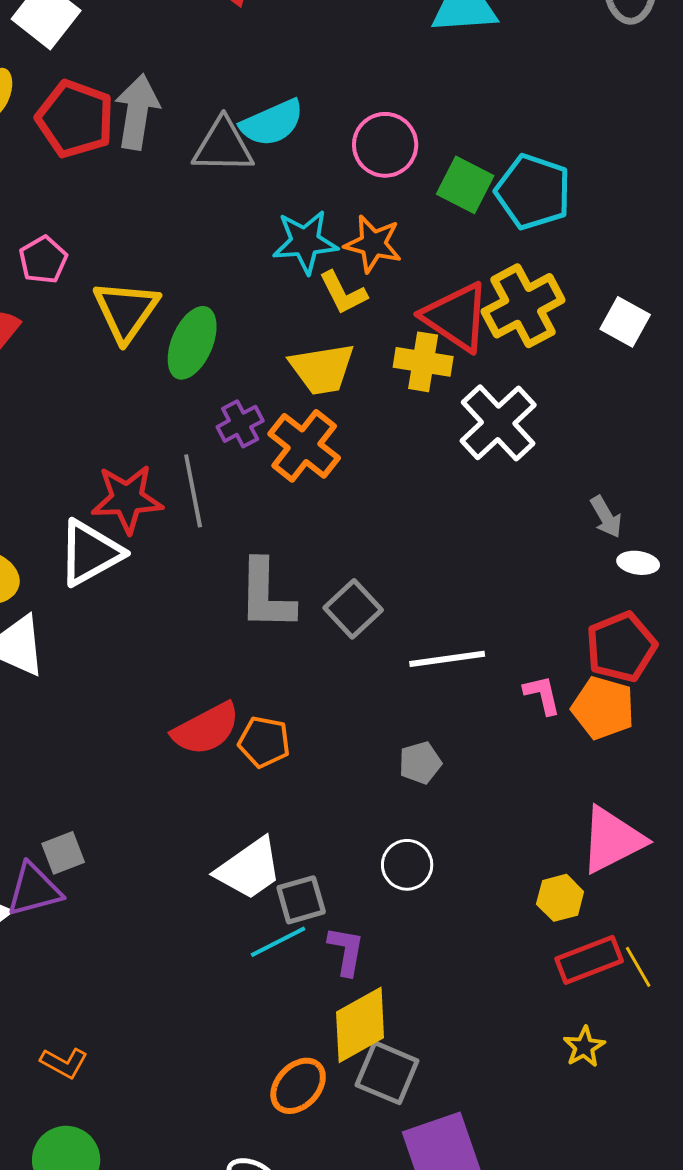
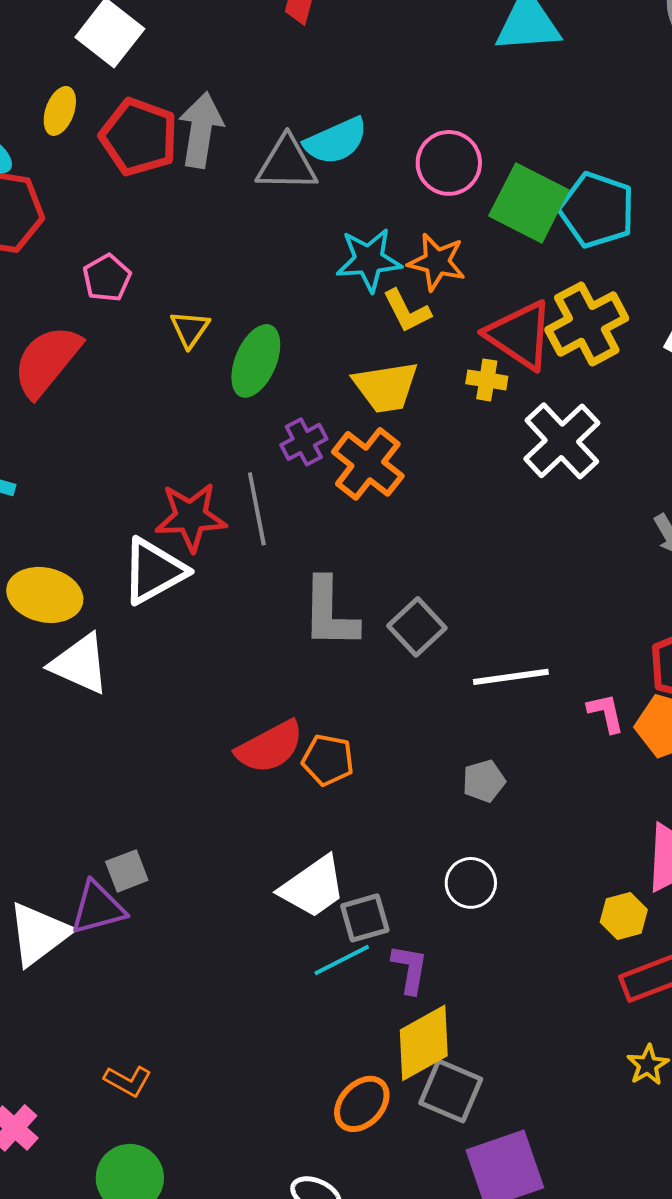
green square: (465, 185) -> (529, 203), size x1.4
yellow triangle: (126, 311) -> (190, 329), size x0.6
yellow cross: (423, 362) -> (487, 380), size x0.7

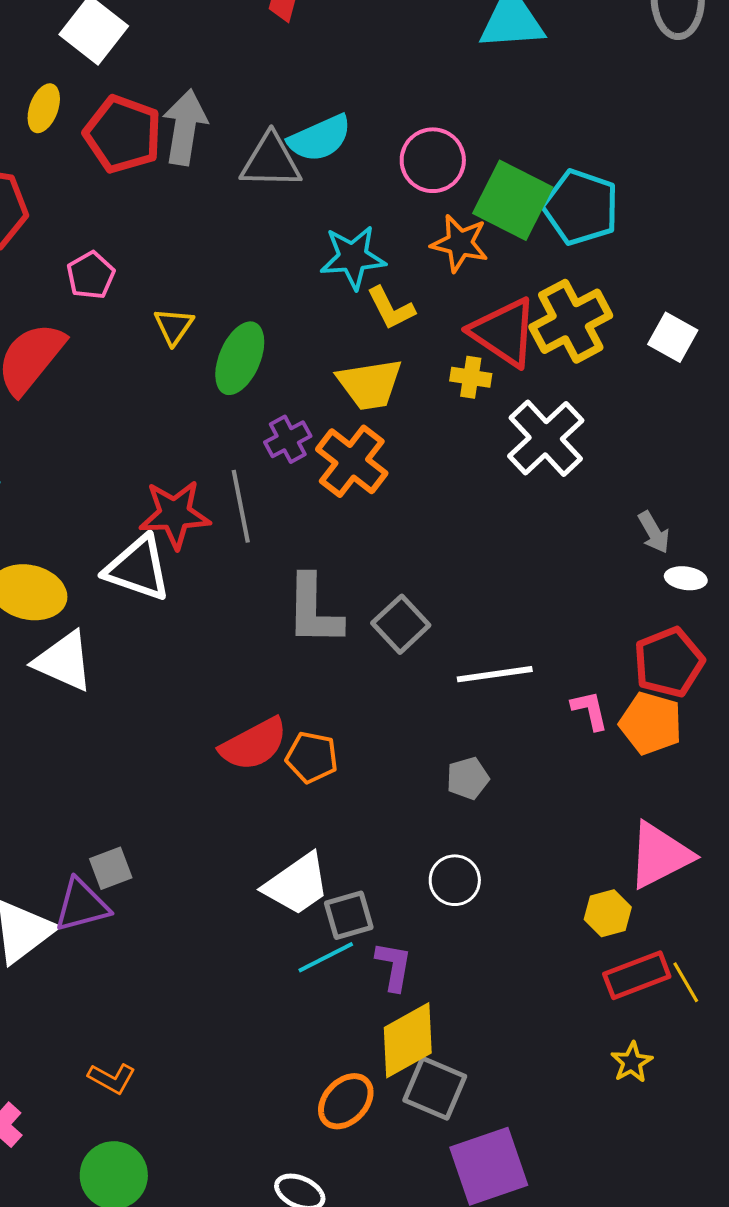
orange star: (437, 262) -> (460, 243), moved
white triangle: (154, 571) -> (138, 568), turned 48

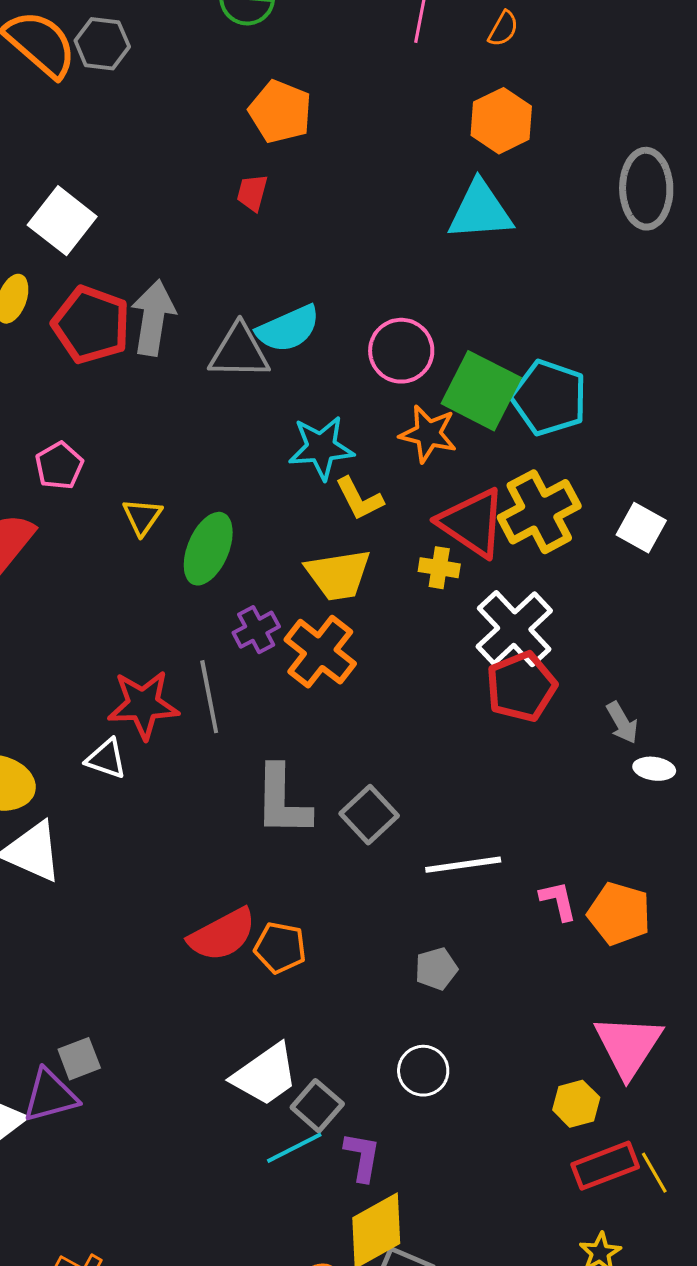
white triangle: (138, 568) -> (106, 759), size x0.6
red pentagon: (669, 662) -> (521, 687), moved
pink triangle: (660, 855) -> (628, 1046), turned -30
gray square: (349, 915) -> (317, 1106), turned -33

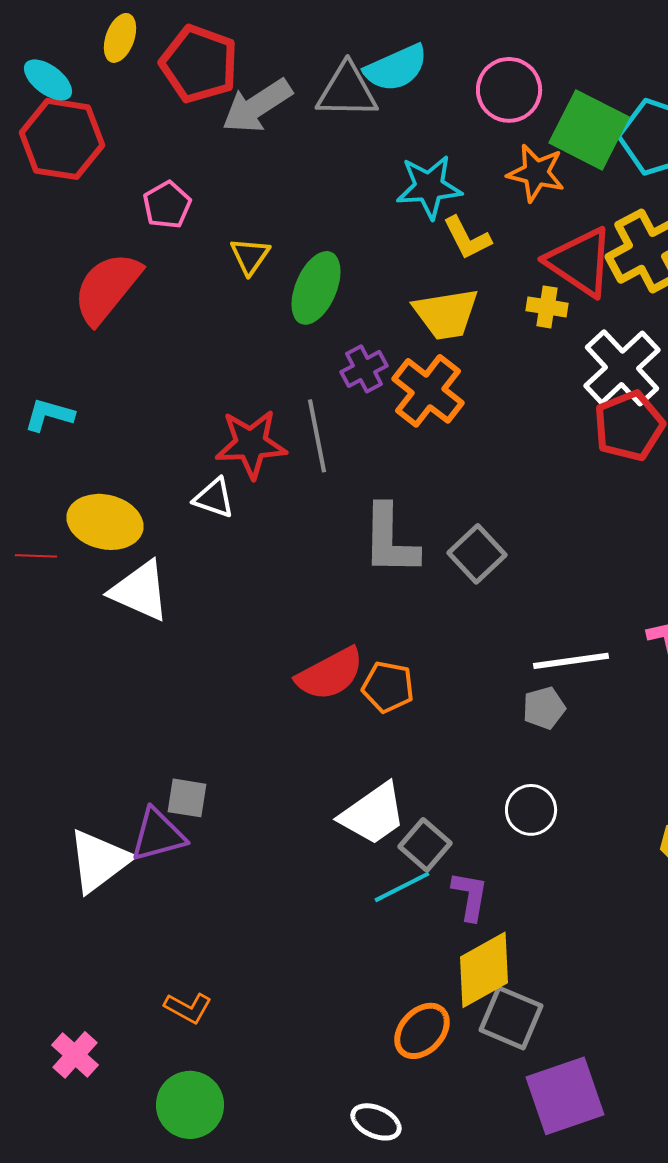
gray arrow: (153, 318) -> (257, 106), moved, turned -132
white line: (463, 865) -> (571, 661), moved
gray square: (79, 1059) -> (187, 798), turned 30

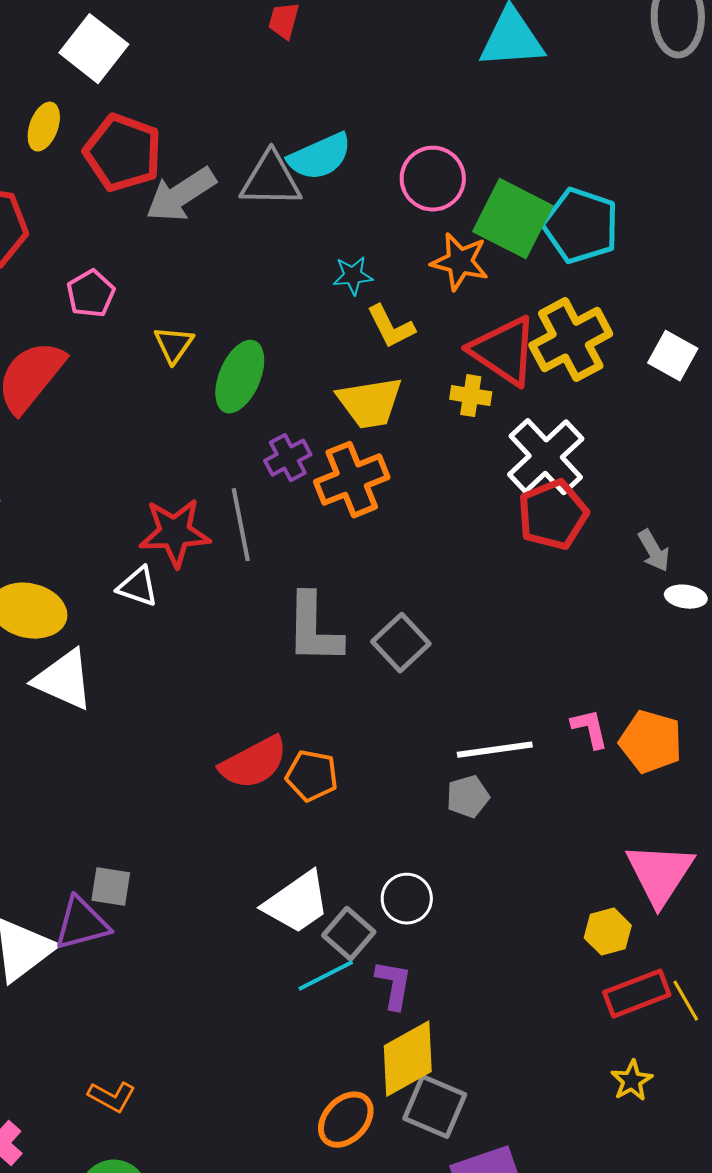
cyan star: (429, 187) -> (353, 276), size x0.6
orange cross: (428, 391) -> (352, 480), turned 30
white circle: (531, 810) -> (407, 899), moved

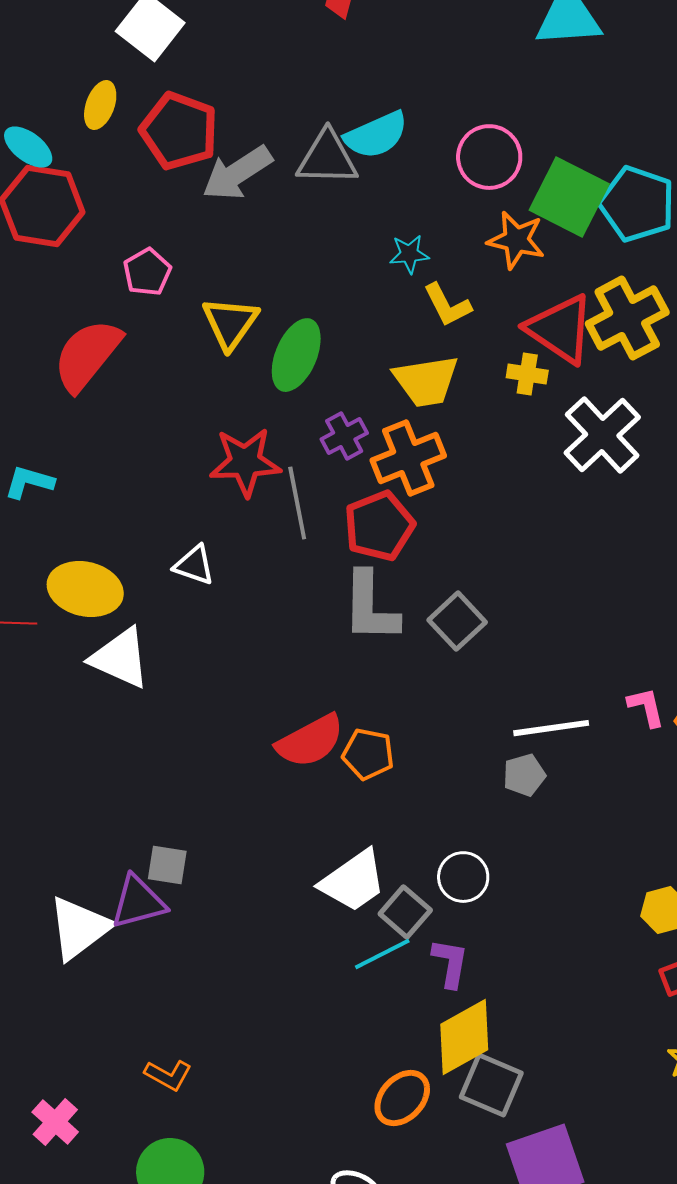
yellow triangle: (174, 345) -> (230, 323), size x1.4
red pentagon: (553, 515) -> (379, 526), moved
red star: (175, 533) -> (245, 462), moved

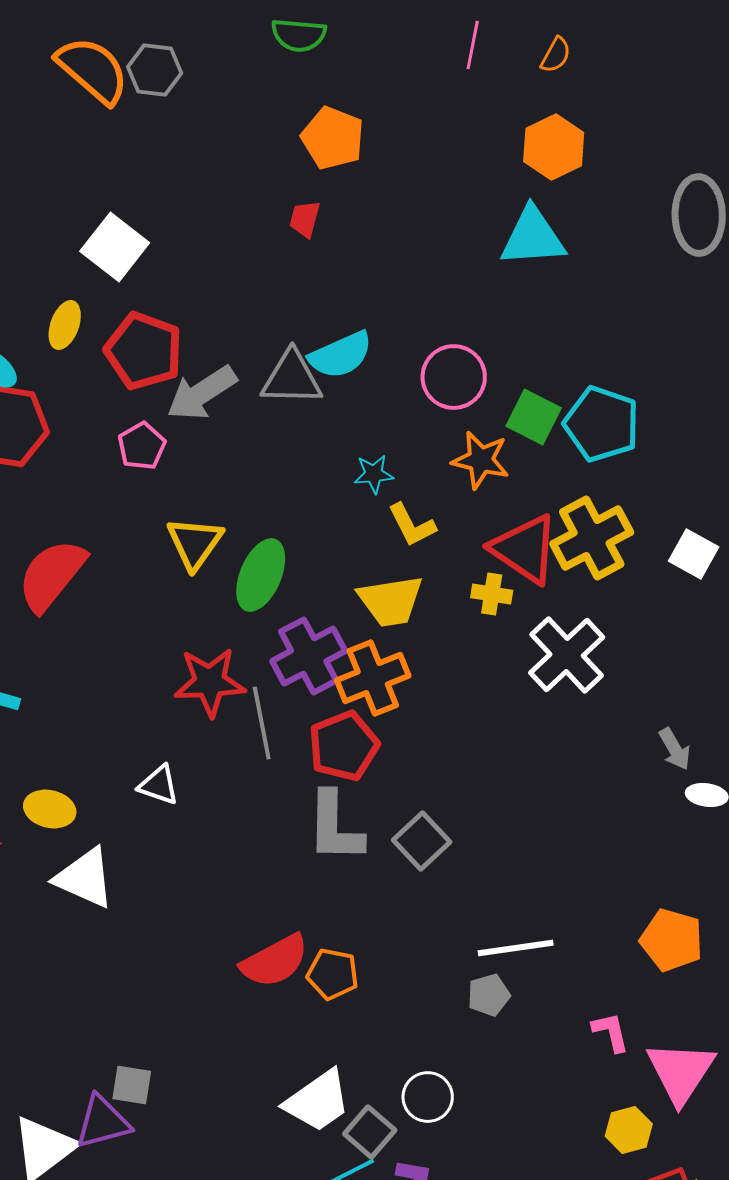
green square: (569, 197) -> (534, 417), size x0.7
pink pentagon: (147, 272) -> (142, 446), moved
purple cross: (344, 436) -> (309, 656), size x1.6
yellow ellipse: (85, 589) -> (50, 809), size x0.7
pink L-shape: (646, 707) -> (611, 1032), moved

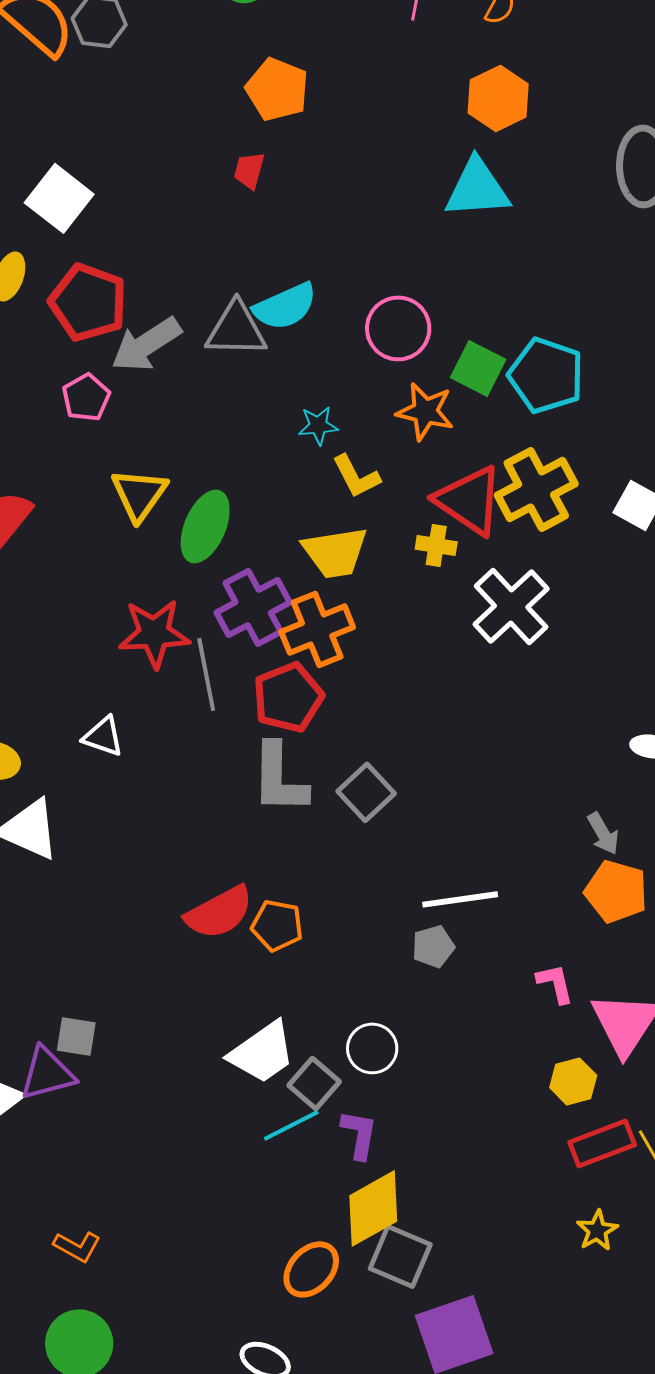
gray arrow: (675, 749) -> (603, 833), moved

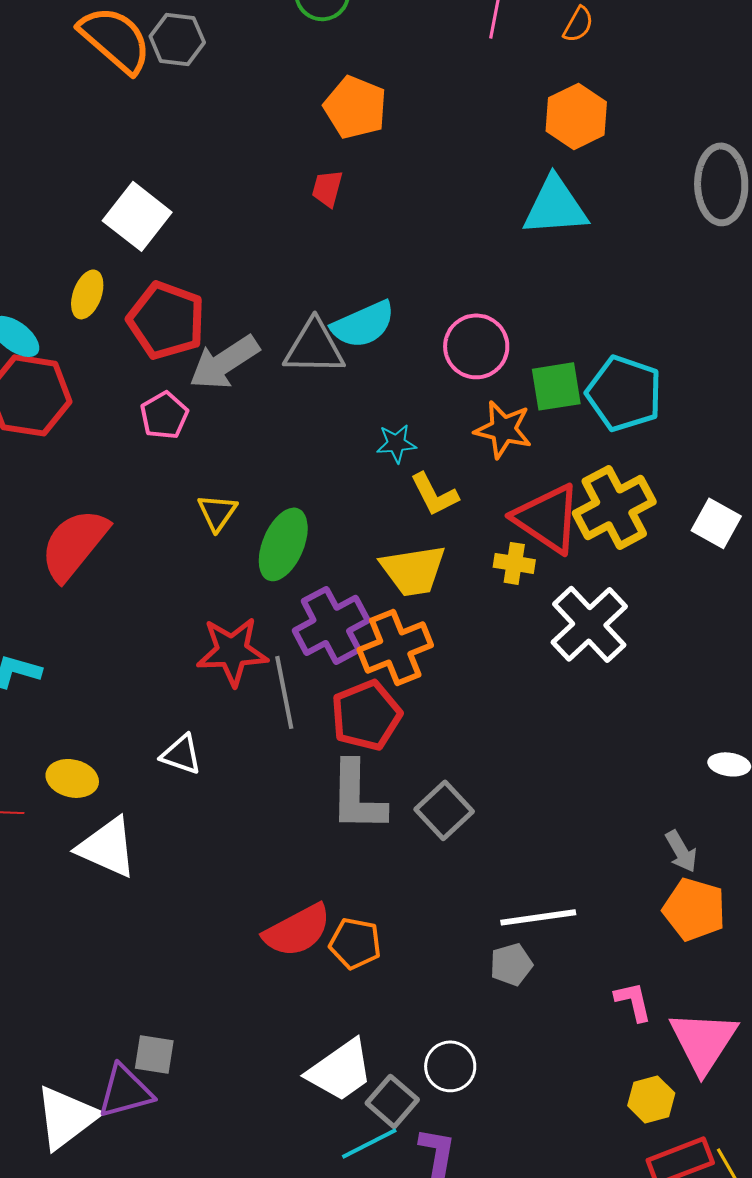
green square: (478, 368) -> (556, 386), turned -36
yellow triangle: (139, 494) -> (217, 512), size x0.7

